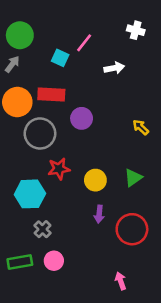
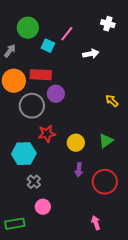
green circle: (20, 35) -> (28, 28), moved
purple circle: (82, 118) -> (56, 94), moved
green rectangle: (20, 262) -> (15, 224), moved

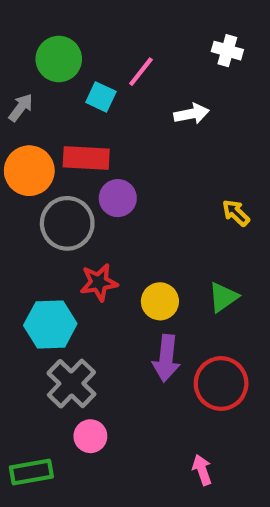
purple arrow: (79, 170) -> (166, 358), size x1.5
gray cross: (34, 182) -> (71, 384), size x1.6

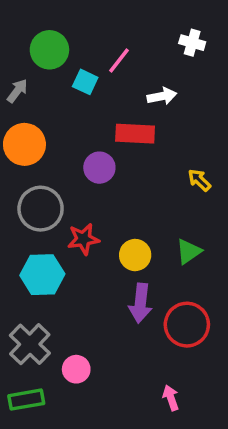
red rectangle: (86, 158) -> (135, 134), moved
gray circle: (67, 223) -> (41, 209), moved
gray cross: (71, 384) -> (30, 344), moved

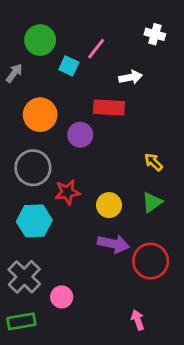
orange circle: (24, 144) -> (40, 115), moved
yellow arrow: (199, 180) -> (153, 162), moved
purple arrow: (140, 303) -> (113, 244), turned -84

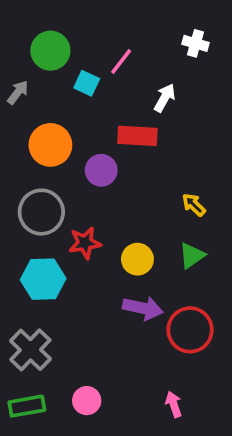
white arrow: (131, 77) -> (165, 98), turned -50
pink circle: (62, 297) -> (87, 401), moved

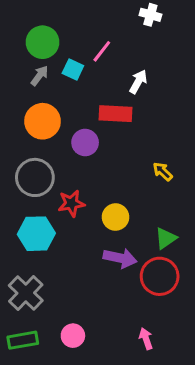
white cross: (195, 43) -> (150, 15), moved
gray arrow: (18, 92) -> (39, 76), moved
green triangle: (192, 256) -> (166, 238), moved

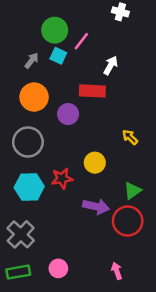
green circle: (43, 42) -> (55, 30), moved
red star: (71, 203) -> (62, 178), moved
yellow circle: (115, 217) -> (95, 163), moved

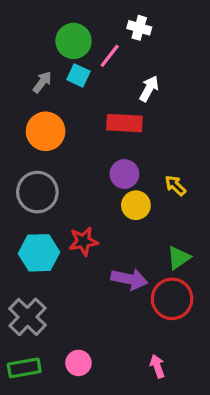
white cross: (120, 12) -> (139, 28), moved
purple circle: (68, 114) -> (124, 174), moved
yellow circle: (95, 163) -> (136, 205), moved

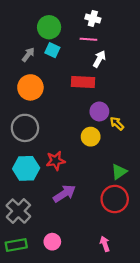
pink line: (110, 56) -> (88, 39), moved, turned 56
purple circle: (124, 174) -> (99, 111), moved
purple arrow: (129, 279) -> (64, 194), moved, turned -45

